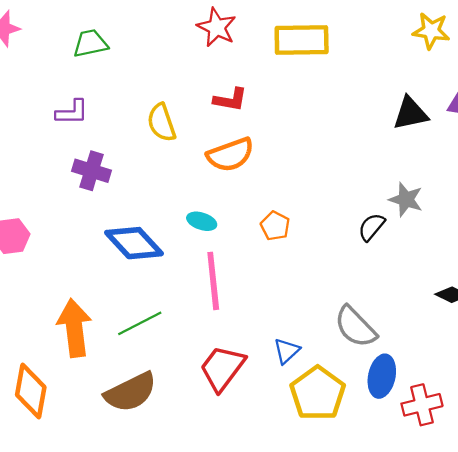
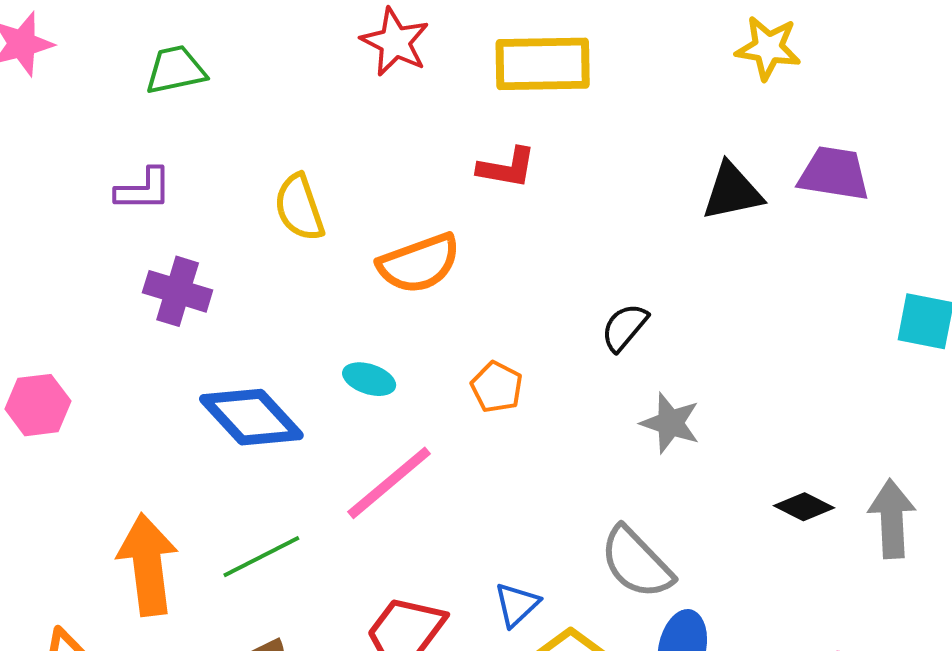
red L-shape: (230, 100) -> (507, 168), moved
gray star: (406, 199) -> (670, 423), moved
black semicircle: (371, 227) -> (624, 327), moved
pink line: (213, 281) -> (389, 483), turned 56

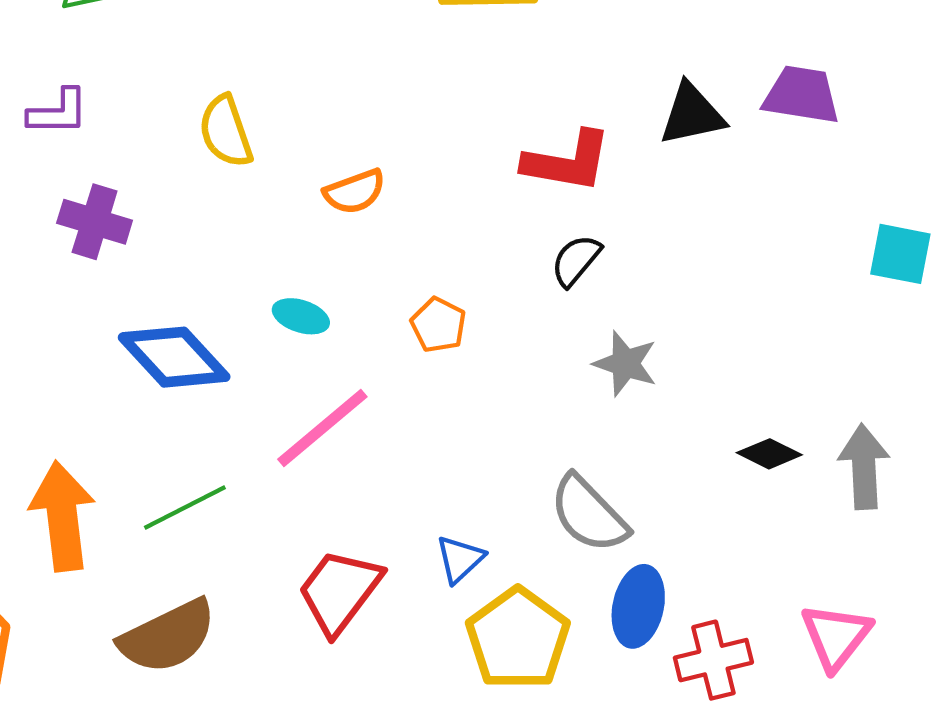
red L-shape: (507, 168) -> (567, 162), moved, size x1.4
orange semicircle: (419, 263) -> (355, 192), size x0.7

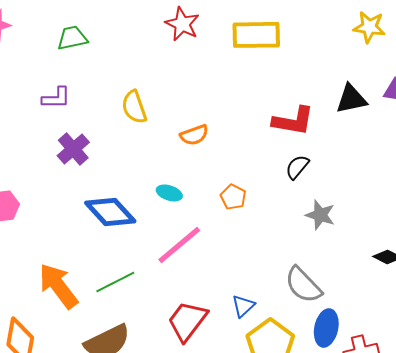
purple cross: (95, 222) -> (73, 149), turned 32
orange arrow: (62, 516) -> (58, 286), turned -30

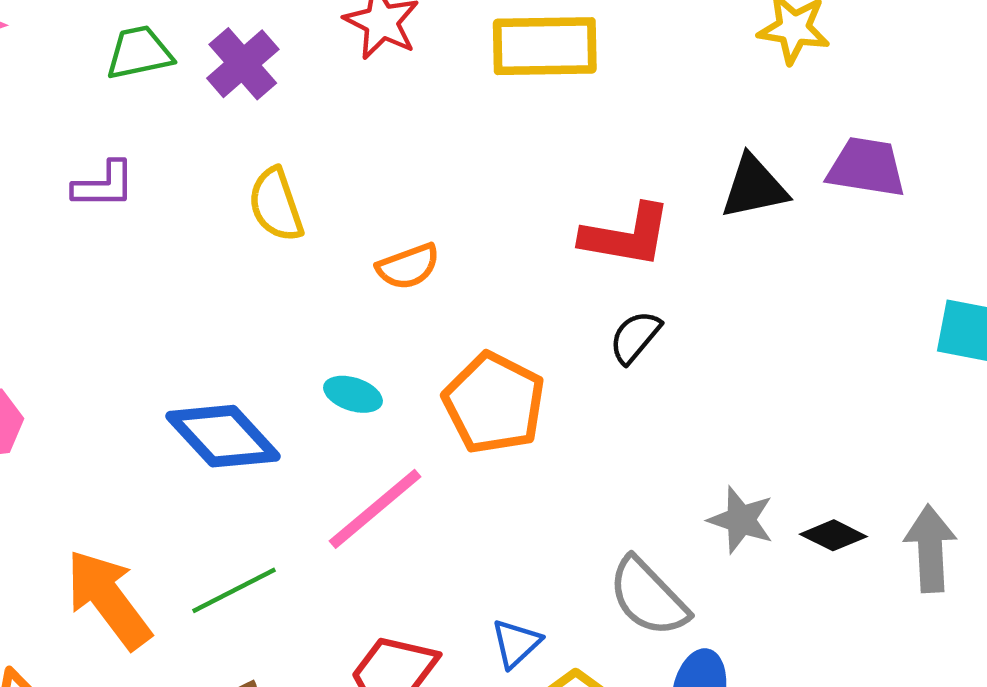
purple cross: (73, 149) -> (243, 64), moved
orange pentagon: (233, 197) -> (494, 403), size x1.8
gray star: (320, 215) -> (741, 520), moved

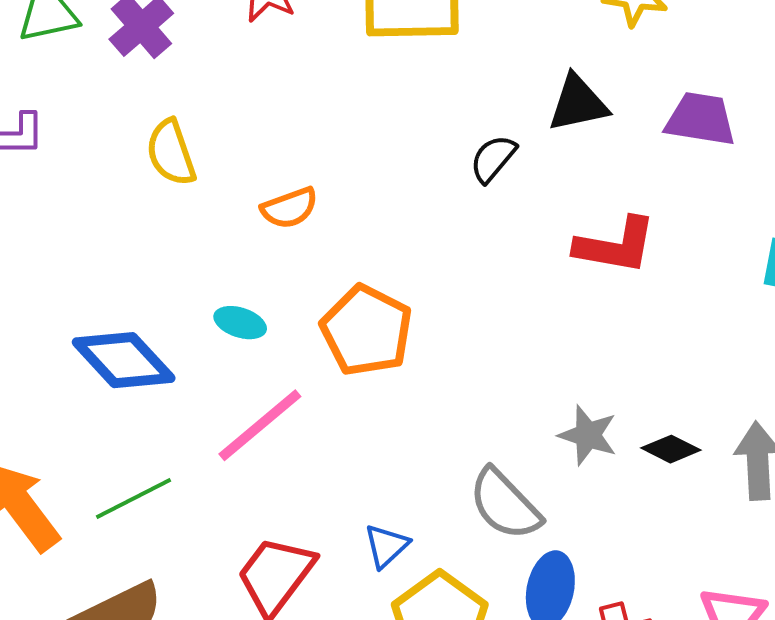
black triangle: (754, 187) -> (578, 103), moved
red L-shape: (626, 236) -> (616, 246), moved
black semicircle: (635, 337) -> (493, 159), moved

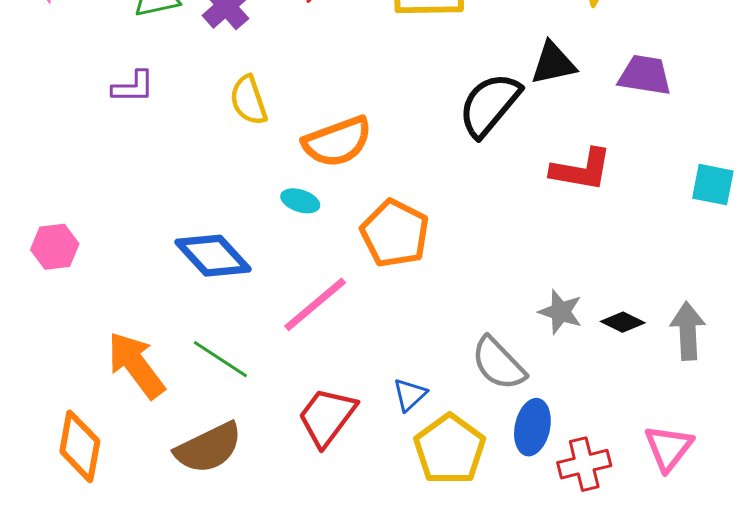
black semicircle: (493, 159) -> (490, 105), size x1.8
orange semicircle: (290, 208) -> (337, 142), size x1.6
cyan ellipse: (240, 323) -> (300, 201), moved
green line: (133, 498) -> (220, 359), turned 60

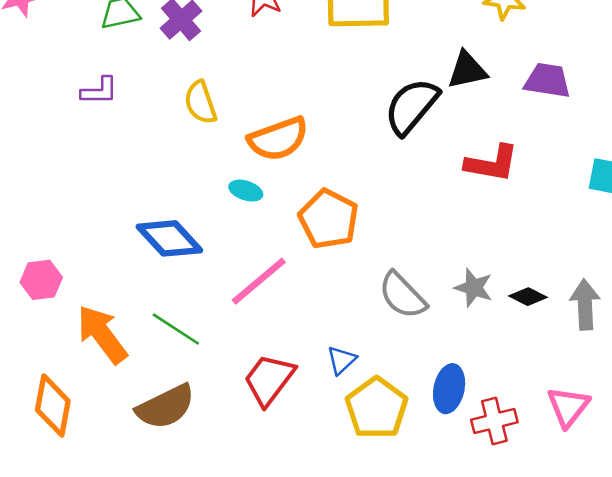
pink hexagon: (55, 247) -> (41, 280), moved
gray semicircle: (498, 364) -> (402, 295), moved

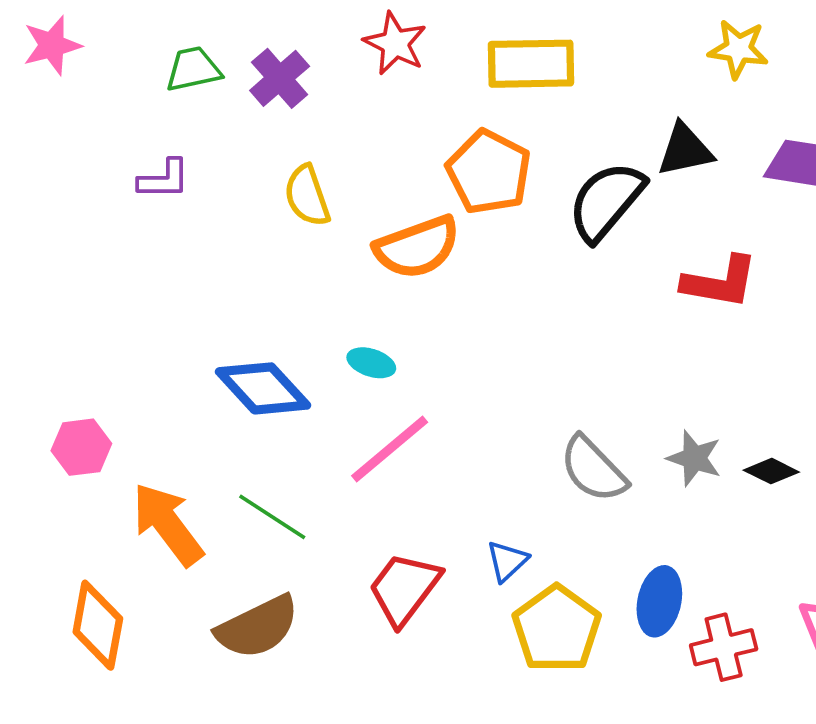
cyan ellipse: (246, 191) -> (371, 363), moved
orange pentagon: (329, 219) -> (489, 172), moved

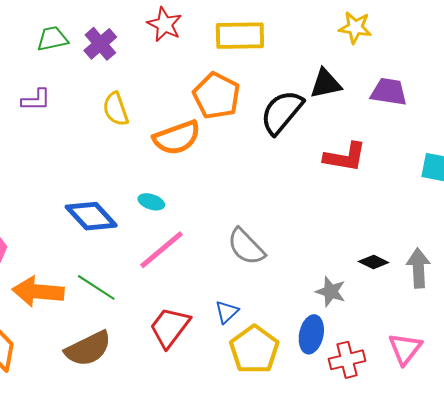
gray star: (694, 458) -> (331, 292), moved
gray semicircle: (593, 469) -> (246, 247), moved
orange arrow: (168, 524) -> (38, 292), turned -48

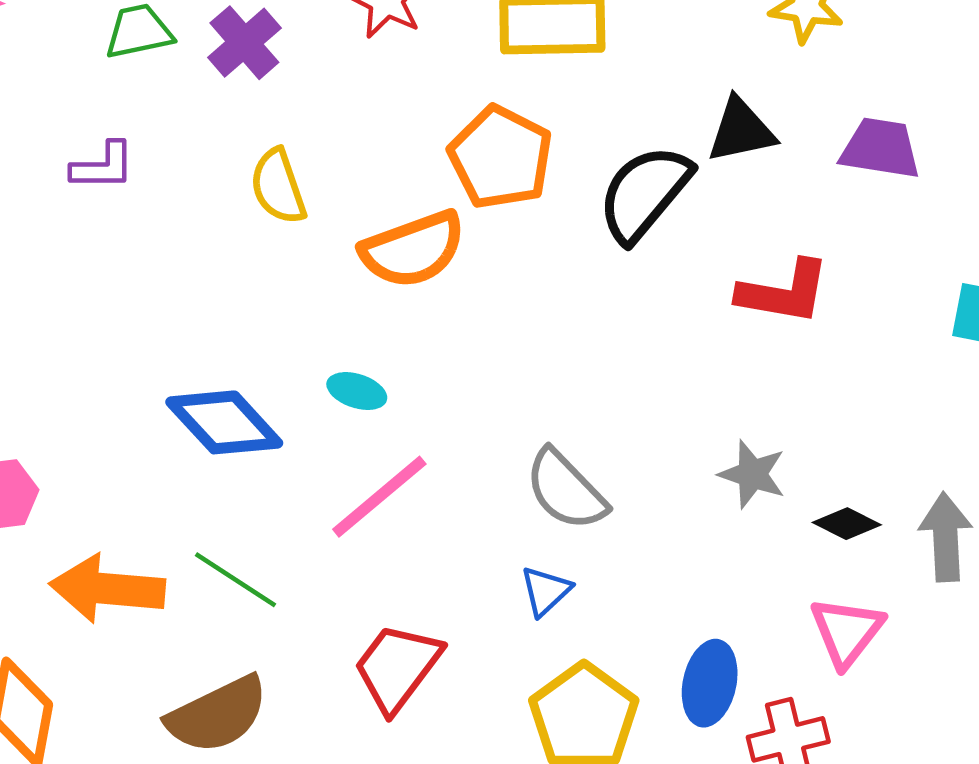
gray star: (331, 292) -> (752, 474), moved
blue triangle: (227, 312) -> (546, 591), moved
pink triangle: (405, 349) -> (847, 631), moved

